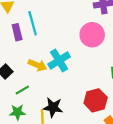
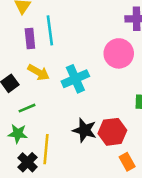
yellow arrow: (37, 65) -> (39, 72), moved
black star: (53, 107) -> (85, 130), moved

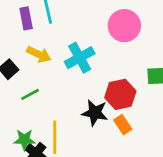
red hexagon: (112, 132) -> (120, 94), moved
green star: (18, 134) -> (24, 140), moved
orange rectangle: (127, 162) -> (123, 125), moved

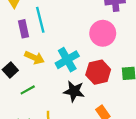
red hexagon: (120, 94) -> (98, 72), moved
black star: (95, 113) -> (74, 91), moved

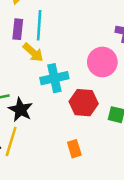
yellow arrow: (34, 58) -> (33, 52), moved
black star: (74, 91) -> (21, 110), moved

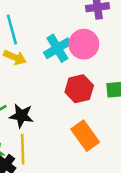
cyan cross: (54, 78) -> (57, 48), moved
orange rectangle: (74, 149) -> (85, 136), size x1.6

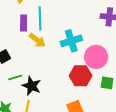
pink circle: (84, 44) -> (96, 57), moved

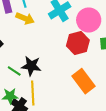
green line: (15, 77) -> (14, 71), moved, turned 64

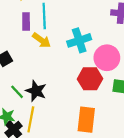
orange rectangle: (84, 81) -> (86, 120), turned 30

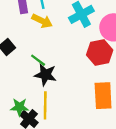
green line: (17, 92) -> (38, 60), moved

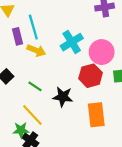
black star: (45, 75) -> (63, 97), moved
yellow line: (45, 105) -> (32, 115), moved, turned -40

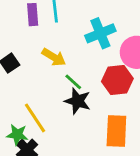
yellow arrow: (36, 50) -> (54, 57), moved
green line: (35, 86) -> (73, 82), moved

